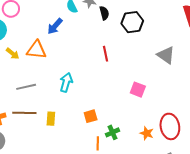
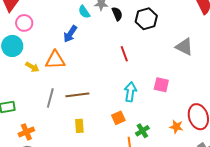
cyan arrow: (66, 82) -> (130, 92), moved
gray line: (26, 87) -> (50, 98), turned -54
brown line: (24, 113) -> (77, 95), moved

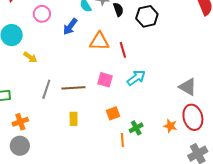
pink circle: (24, 23) -> (42, 14), moved
gray triangle: (184, 47) -> (188, 87), moved
orange triangle: (55, 60) -> (99, 41), moved
pink square: (161, 85) -> (105, 80), moved
cyan arrow: (130, 92) -> (136, 78), moved, turned 42

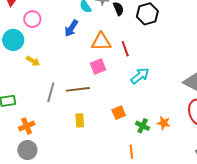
pink circle: (42, 14) -> (32, 19), moved
pink square: (105, 80) -> (98, 67), moved, turned -35
orange star: (170, 126) -> (164, 123), moved
green cross: (136, 128) -> (143, 126), turned -32
orange line: (122, 140) -> (131, 152), moved

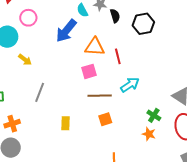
blue arrow: (71, 28) -> (66, 31), size x1.4
brown line: (78, 89) -> (100, 96), moved
green cross: (143, 126) -> (154, 115), moved

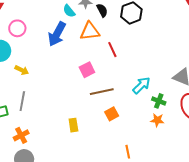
orange triangle: (95, 47) -> (90, 31), moved
cyan arrow: (130, 85) -> (141, 85), moved
gray line: (40, 92) -> (22, 101), moved

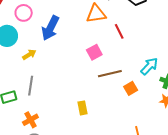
blue arrow: (57, 34) -> (50, 28), moved
yellow arrow: (22, 70) -> (29, 55), turned -56
orange square: (112, 114) -> (131, 88), moved

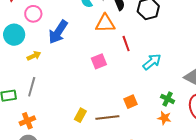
cyan arrow: (149, 66) -> (152, 62), moved
brown line: (110, 74) -> (107, 117), moved
yellow rectangle: (82, 108) -> (80, 115), turned 32

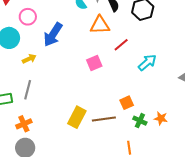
red line: (126, 44) -> (121, 45), turned 70
green cross: (168, 99) -> (140, 121), moved
yellow rectangle: (80, 115) -> (77, 117), size x1.5

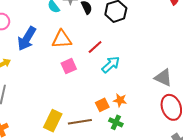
orange triangle: (100, 25) -> (62, 39), moved
cyan arrow: (147, 62) -> (111, 65), moved
orange star: (161, 118) -> (120, 100), moved

